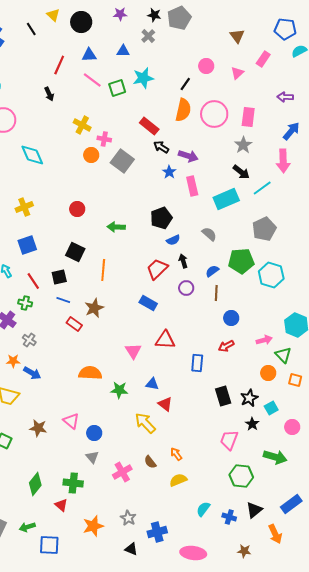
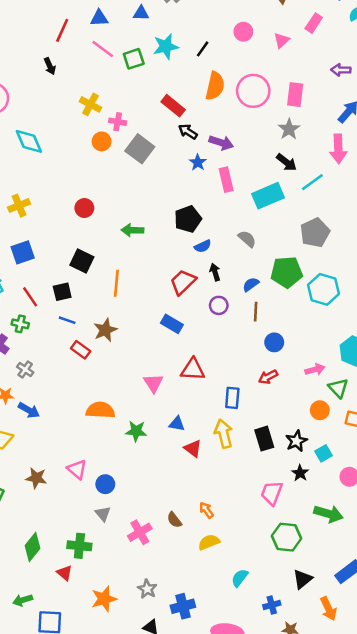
black line: (185, 84) -> (203, 49), moved
yellow arrow: (145, 423) -> (224, 434), moved, turned 30
blue cross: (229, 517) -> (272, 605), moved, turned -32

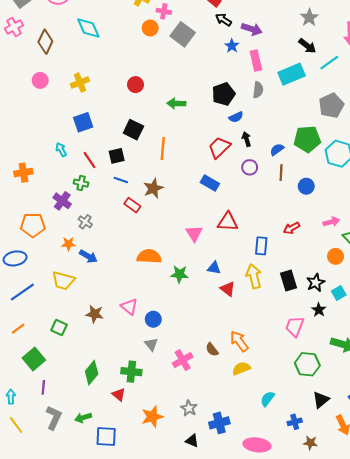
gray semicircle: (247, 239) -> (258, 90), moved, turned 56
blue circle: (274, 342) -> (306, 186), moved
orange arrow: (206, 510) -> (239, 341), size x1.5

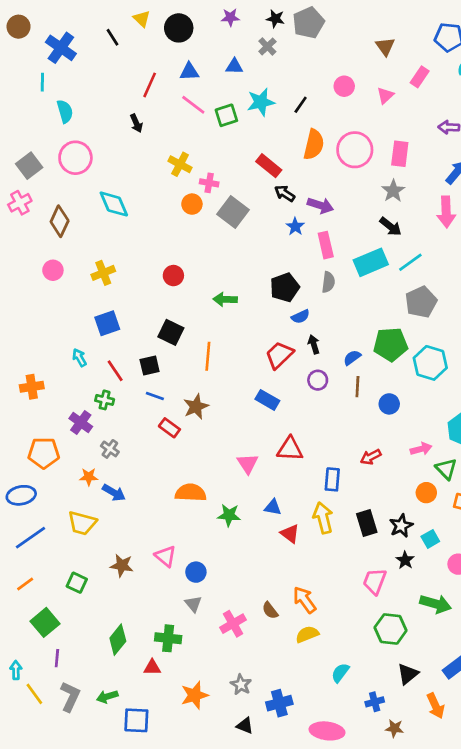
cyan line: (329, 63) -> (410, 262), moved
red triangle: (119, 395) -> (152, 667), turned -40
yellow line: (16, 425) -> (34, 694), moved

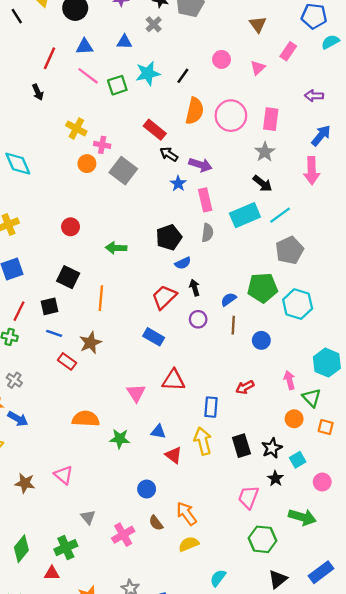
red line: (115, 371) -> (19, 311), turned 60
pink arrow: (421, 449) -> (289, 380), turned -90
blue circle: (196, 572) -> (147, 489), moved
green cross: (168, 638) -> (66, 548), turned -30

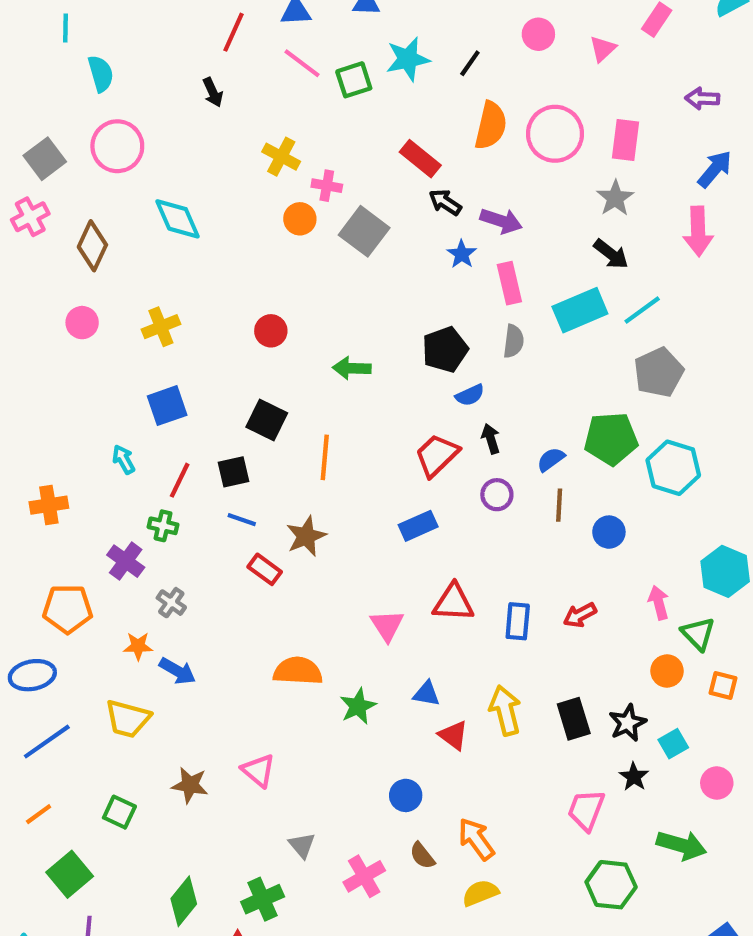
blue rectangle: (154, 337) -> (418, 526), turned -54
blue rectangle: (211, 407) -> (518, 621), moved
green star: (120, 439) -> (358, 706), turned -30

